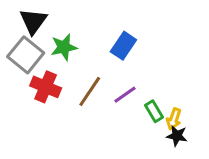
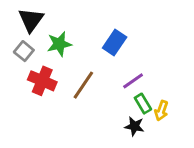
gray square: (26, 55) -> (24, 51), size x0.6
purple line: (125, 95) -> (133, 81), moved
black star: (177, 136) -> (134, 126), moved

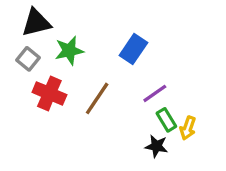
black triangle: (31, 20) -> (36, 23), turned 40

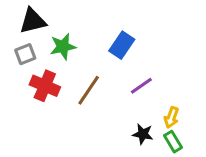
gray square: (28, 59) -> (25, 54), turned 30
green rectangle: (166, 120) -> (173, 142), moved

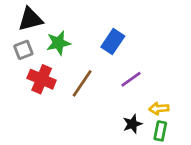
yellow arrow: (171, 117) -> (159, 109), turned 66
black star: (143, 134) -> (132, 124), turned -30
green rectangle: (173, 142) -> (160, 131), turned 42

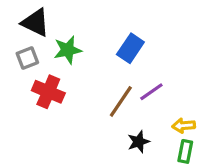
black triangle: (30, 19) -> (35, 23), turned 40
brown line: (82, 83) -> (121, 101), moved
black star: (132, 124) -> (139, 142), moved

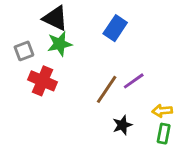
black triangle: (35, 23) -> (55, 18), moved
blue rectangle: (130, 48) -> (115, 28), moved

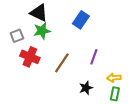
purple line: (134, 81) -> (94, 57), turned -35
brown line: (107, 89) -> (62, 63), moved

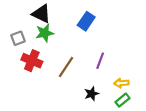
green rectangle: (115, 94) -> (122, 100), turned 40

